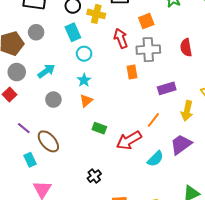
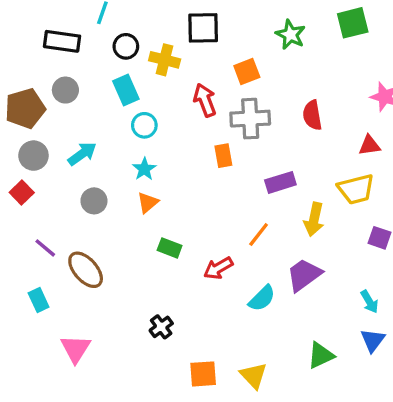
red arrow: (129, 140) -> (218, 268), size x0.7
cyan rectangle: (30, 160) -> (39, 300), moved

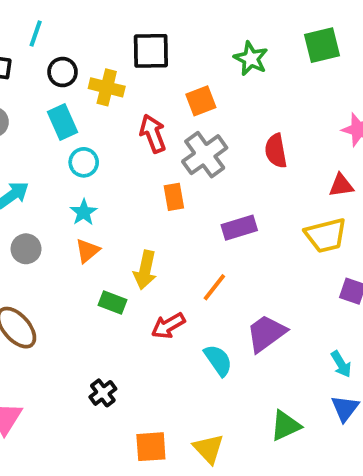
gray cross: (250, 119) -> (205, 155), turned -33
yellow arrow: (314, 219) -> (145, 270), moved
cyan semicircle: (262, 298) -> (218, 360), turned -80

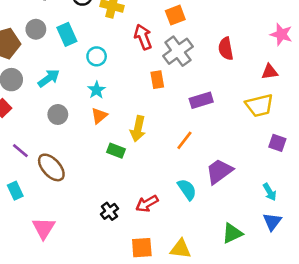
cyan rectangle: (63, 122) -> (67, 34), moved
red arrow: (168, 326) -> (147, 204), moved
yellow triangle: (209, 449) -> (181, 249), turned -40

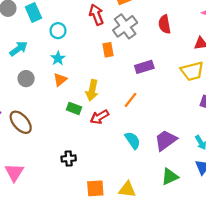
purple trapezoid: (219, 171) -> (166, 140), moved
red arrow: (147, 204) -> (100, 117), moved
black cross: (109, 211) -> (69, 158), turned 32

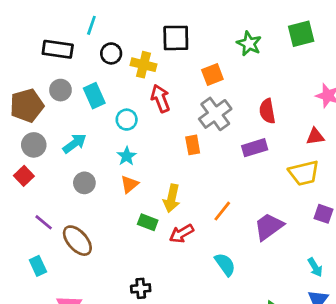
red arrow: (96, 15) -> (160, 98), moved
purple rectangle: (144, 67) -> (255, 148), moved
purple trapezoid: (166, 140) -> (269, 226), moved

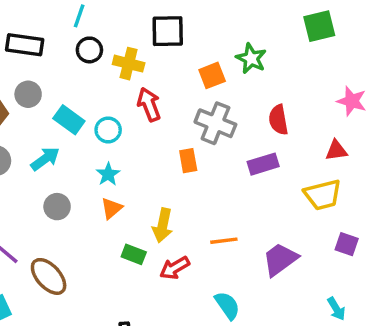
cyan line: (91, 25) -> (79, 16), moved
green star: (249, 44) -> (251, 58), moved
cyan rectangle: (94, 96) -> (69, 120), moved, turned -30
gray cross: (215, 114) -> (215, 123), turned -32
orange line: (222, 211) -> (224, 241), turned 45

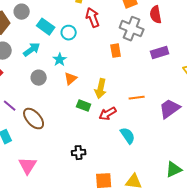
red semicircle: (278, 120) -> (156, 15), moved
cyan star: (108, 174) -> (60, 60), moved
cyan semicircle: (227, 305) -> (128, 136), moved

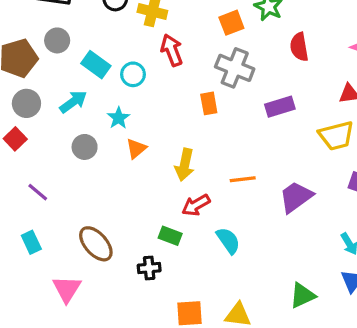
red semicircle: (156, 15) -> (299, 47), moved
green rectangle: (84, 106) -> (170, 236), moved
brown ellipse: (34, 119) -> (96, 244), moved

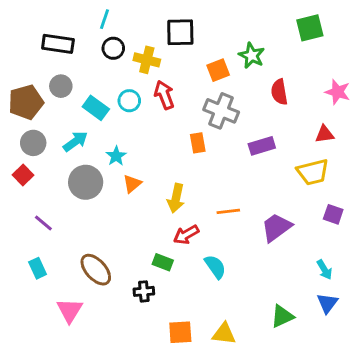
cyan circle: (133, 74) -> (129, 101), moved
gray circle: (85, 147) -> (86, 182), size x1.5

